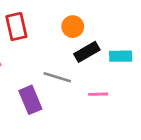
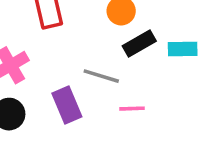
pink line: (98, 94) -> (132, 109), moved

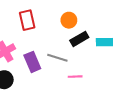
purple rectangle: (67, 105) -> (32, 62), moved

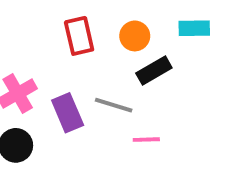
red rectangle: (27, 20) -> (79, 36), moved
cyan rectangle: (104, 42) -> (194, 28), moved

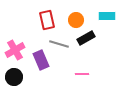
gray line: (114, 105) -> (59, 44), moved

